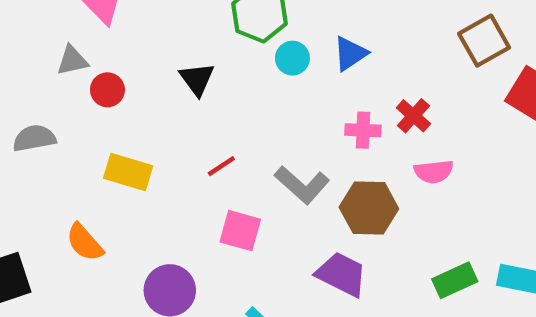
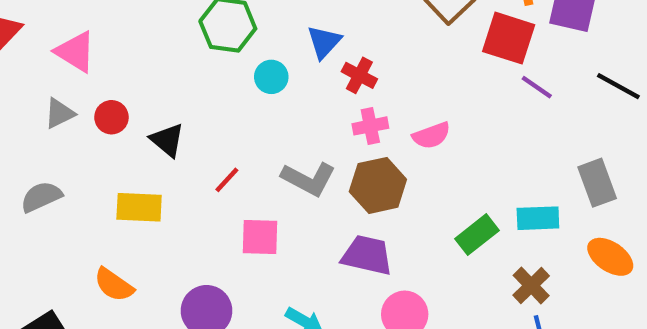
cyan circle: (292, 58) -> (271, 77), moved
black triangle: (197, 79) -> (167, 140), moved
red circle: (107, 90) -> (111, 117), moved
red cross: (413, 116) -> (359, 75), moved
pink cross: (363, 130) -> (370, 126), moved

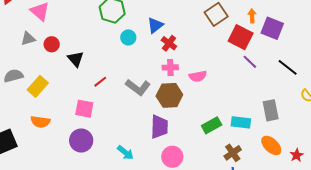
yellow rectangle: (139, 207) -> (38, 86), moved, turned -60
pink square: (260, 237) -> (84, 109), moved
purple trapezoid: (367, 255) -> (159, 127), turned 70
orange semicircle: (114, 285) -> (40, 122), turned -36

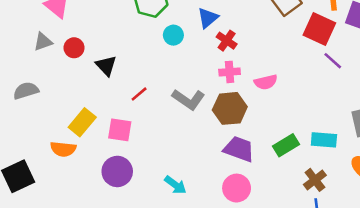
yellow rectangle: (38, 86) -> (82, 122), moved
purple trapezoid: (159, 127) -> (239, 149), moved, turned -70

